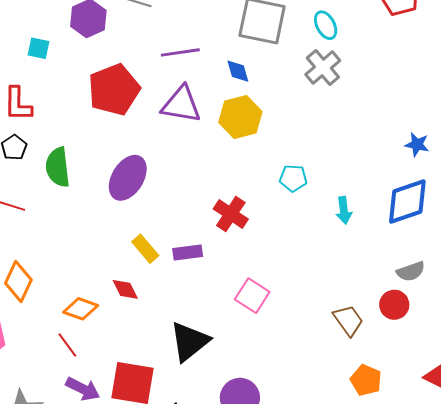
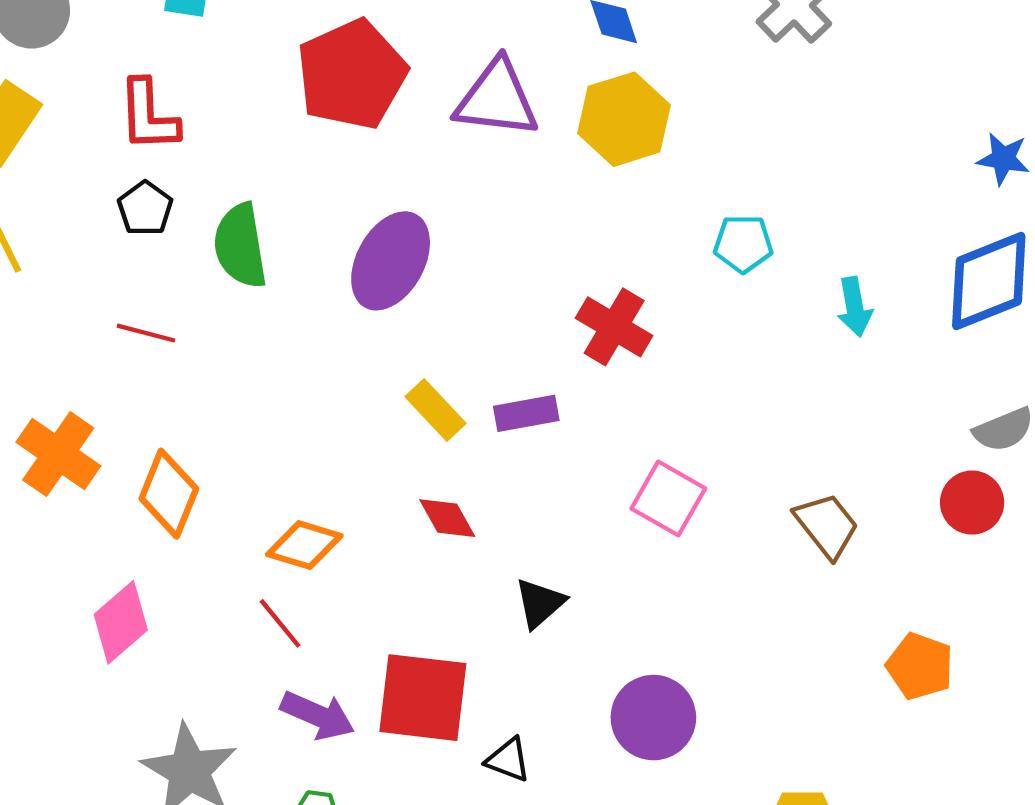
red diamond: (125, 289) -> (447, 518), moved
brown trapezoid: (348, 320) -> (827, 525), moved
black triangle: (189, 342) -> (540, 603), size x0.6

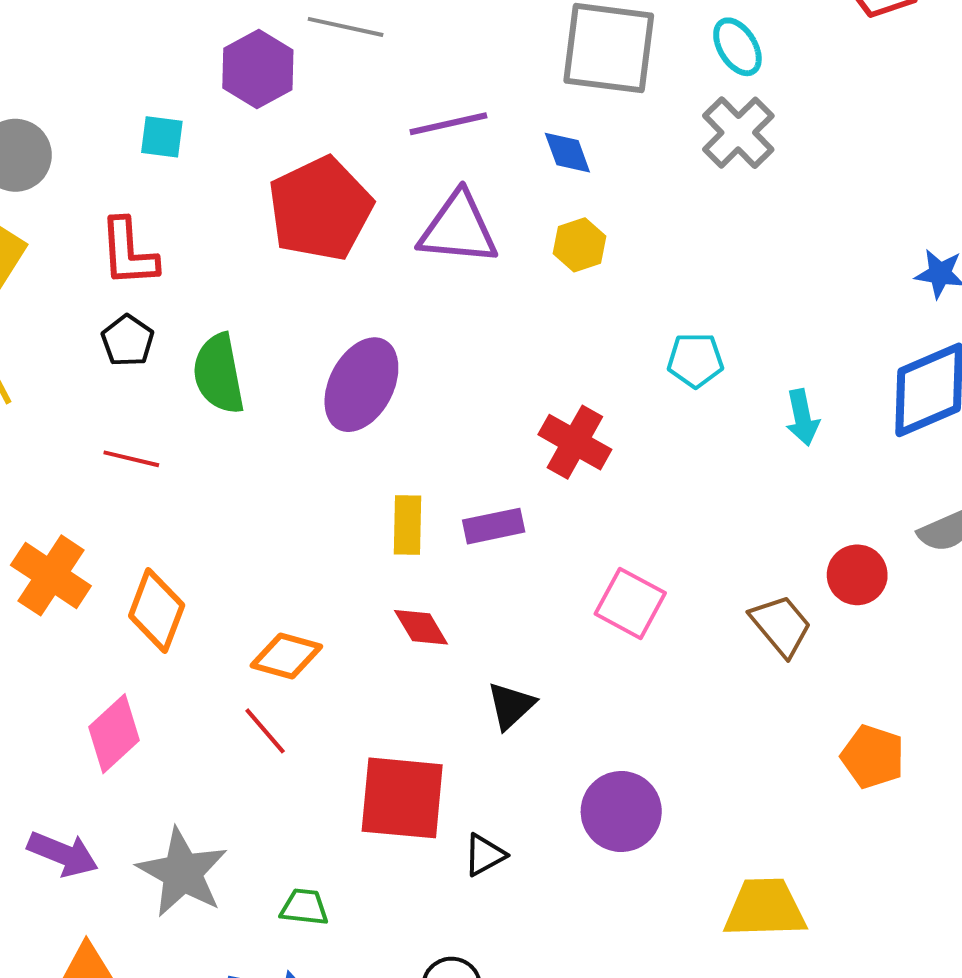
yellow hexagon: (624, 119) -> (580, 245), size x0.6
yellow rectangle: (435, 410) -> (407, 525), turned 46
red circle: (972, 503) -> (857, 575), moved
purple arrow: (318, 715) -> (63, 854), moved
black triangle: (508, 760) -> (485, 855), turned -48

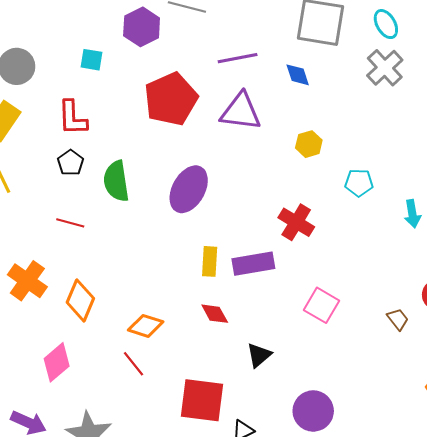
yellow hexagon: (580, 245) -> (309, 144), moved
purple rectangle: (494, 526) -> (253, 264), size x1.4
brown trapezoid: (781, 625) -> (398, 319), size x0.7

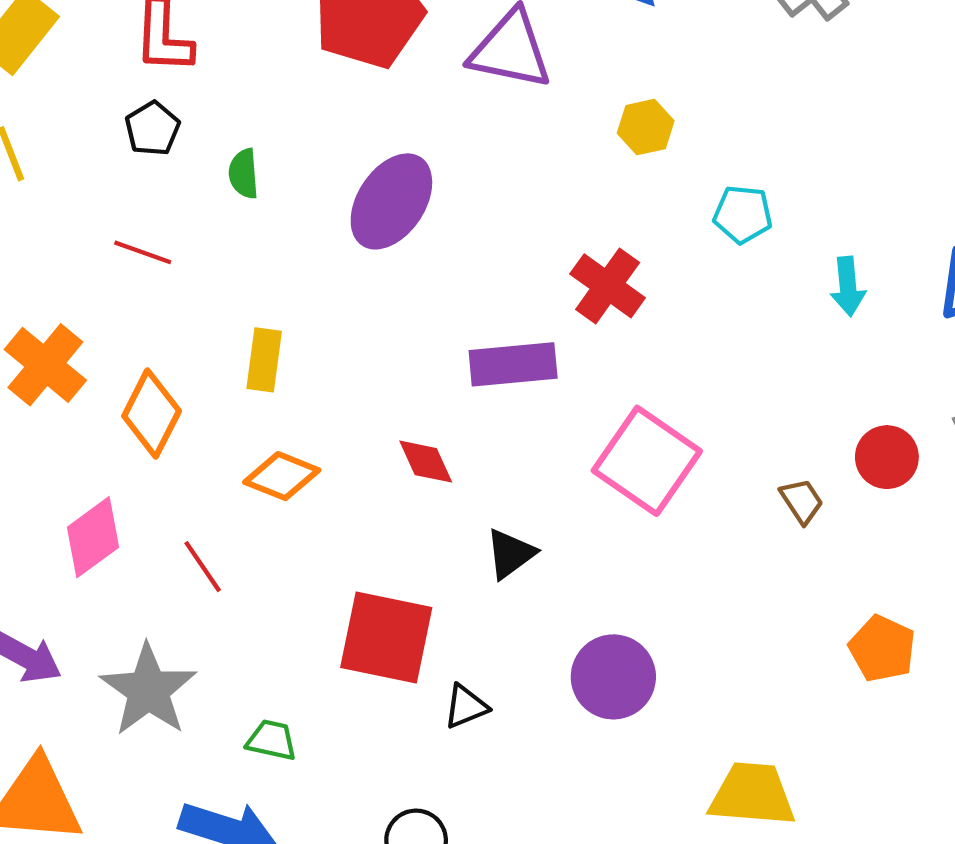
green semicircle: (116, 181) -> (244, 174), size x0.6
yellow rectangle: (210, 261) -> (264, 360), moved
pink square: (322, 305) -> (647, 461), size x1.4
red line: (133, 364) -> (203, 567), moved

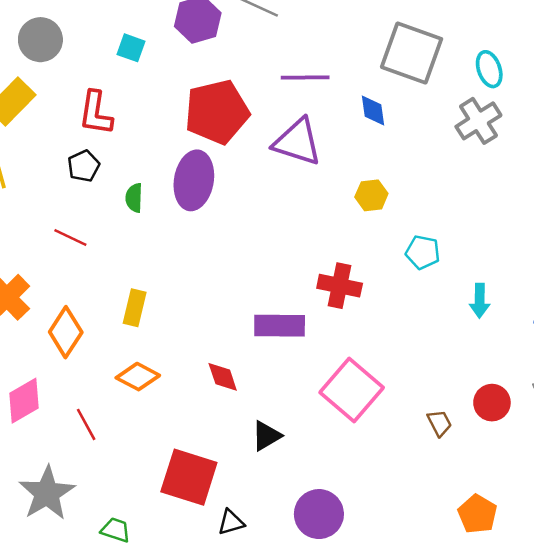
purple ellipse: (391, 201) -> (194, 180), moved, turned -30
red cross: (608, 286) -> (340, 286), turned -30

